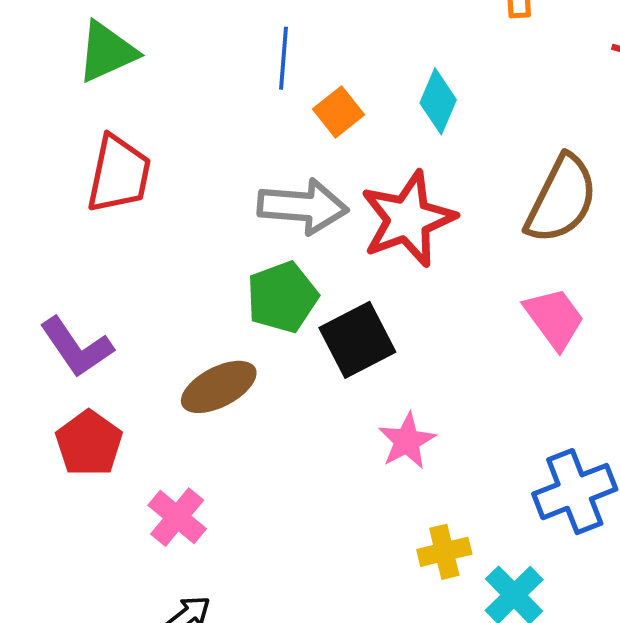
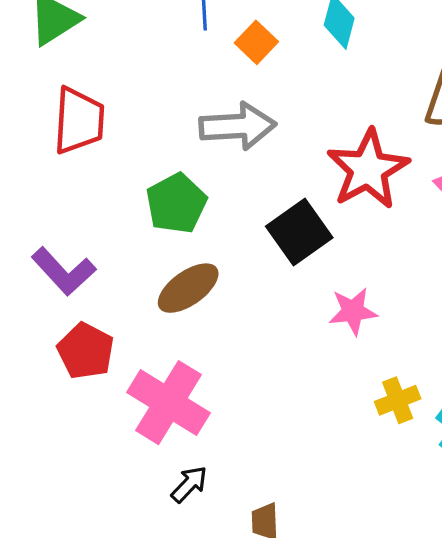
red star: (408, 219) -> (368, 169), moved
green pentagon: (282, 297) -> (176, 203), moved
pink star: (407, 441) -> (353, 311), turned 30
pink cross: (177, 517) -> (168, 403), size x1.6

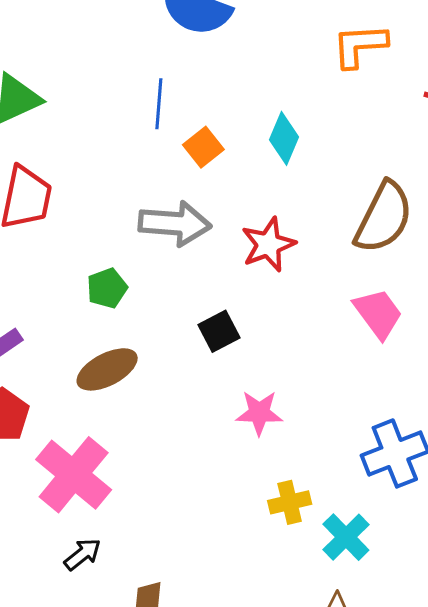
red star: (368, 169) -> (268, 244), moved, size x0.7
green pentagon: (176, 203) -> (107, 288), size x0.7
black square: (299, 232) -> (219, 331), size x0.7

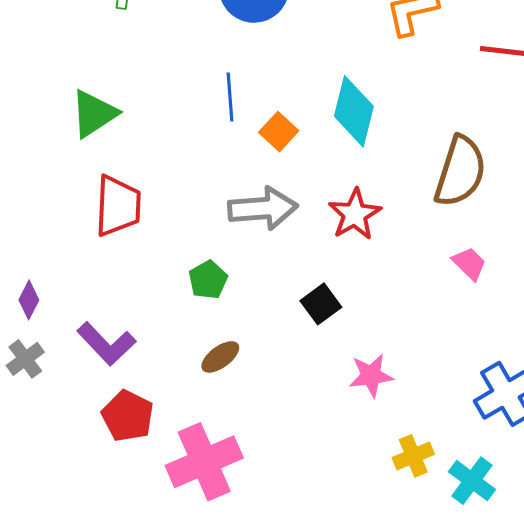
cyan diamond: (284, 138) -> (354, 111), size x1.4
pink trapezoid: (378, 314) -> (469, 264), size x0.7
brown ellipse: (107, 369) -> (220, 357), size x0.7
pink cross: (74, 475) -> (204, 462), turned 36

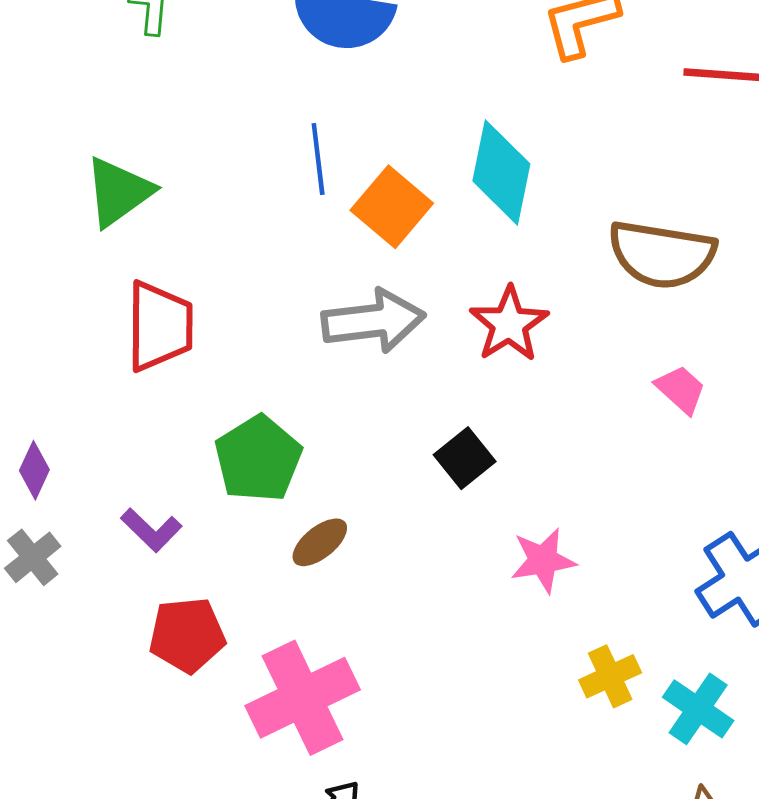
orange square: (279, 132) -> (392, 207), size x1.4
brown semicircle: (460, 171) -> (662, 254), turned 84
green pentagon: (208, 280) -> (258, 459), moved, size x1.5
purple L-shape: (106, 344) -> (151, 530), size x0.7
red pentagon: (128, 416) -> (187, 635), turned -30

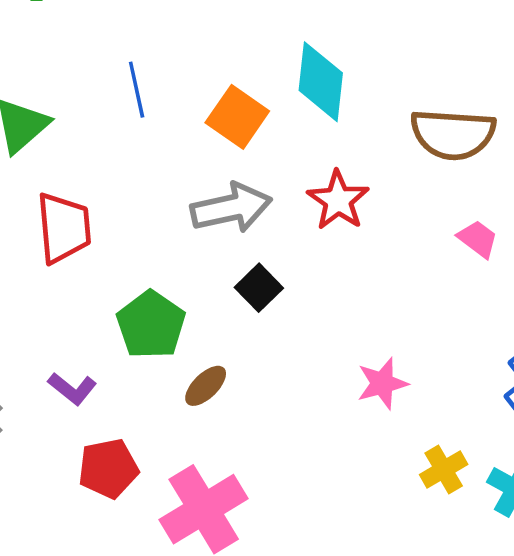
blue line: (318, 159) -> (137, 90), moved
black square: (465, 458) -> (259, 288), moved

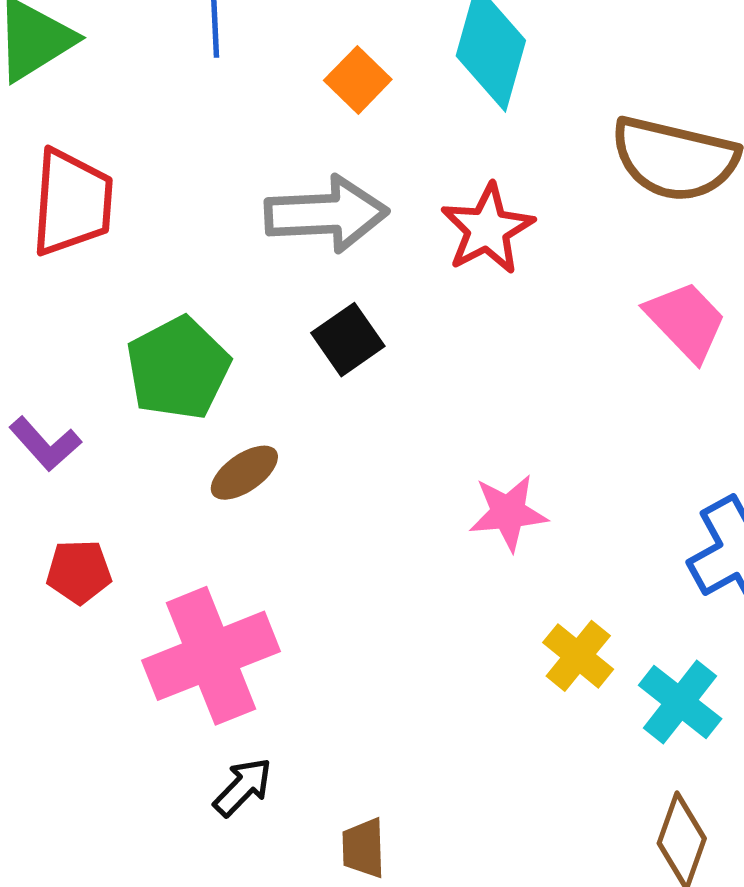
orange square: (237, 117) -> (358, 80), size x0.7
pink trapezoid: (478, 239) -> (686, 321), size x1.4
red pentagon: (108, 468) -> (79, 572), size x0.7
yellow cross: (444, 469) -> (578, 656), turned -30

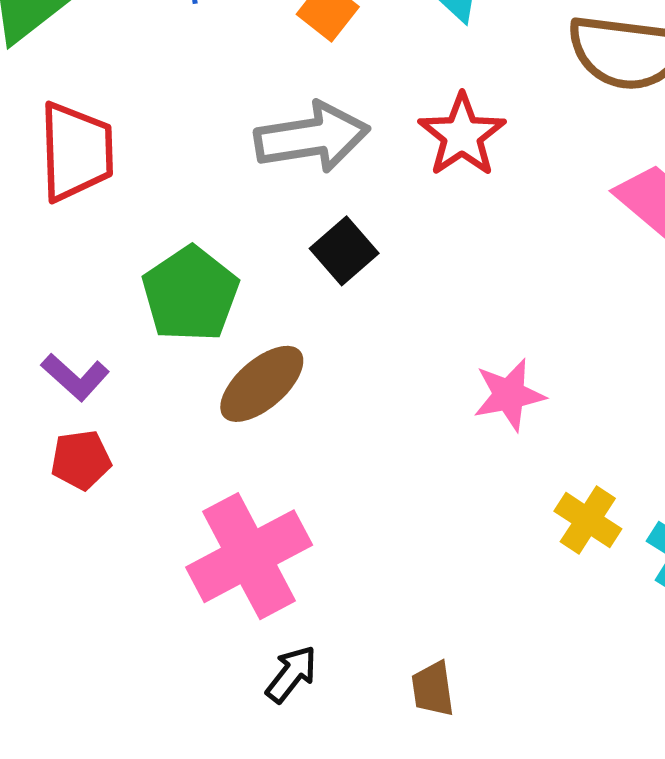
brown ellipse: (244, 473) -> (262, 384), size x1.4
red pentagon: (79, 572) -> (81, 460), moved
brown trapezoid: (363, 848) -> (433, 689), moved

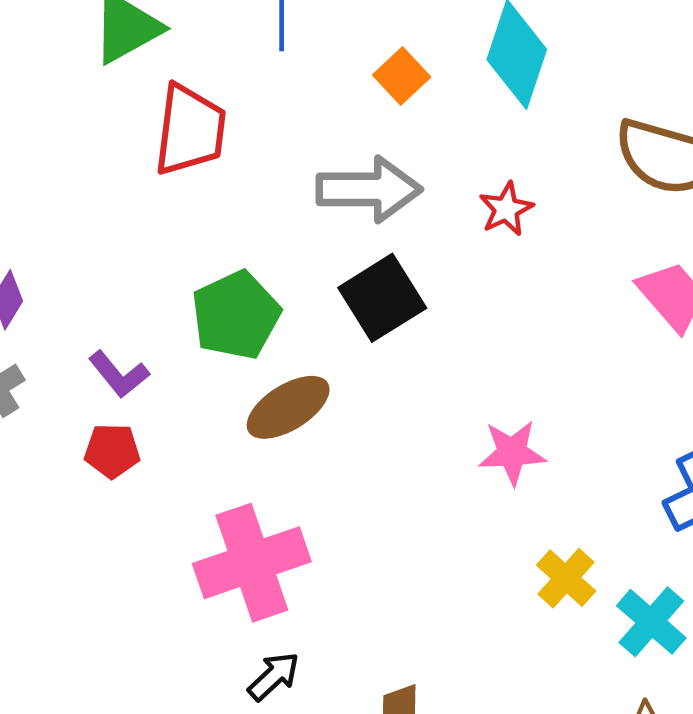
red star: (462, 135) -> (506, 209), size x0.7
red trapezoid: (76, 152) -> (190, 130), moved
black square: (344, 251) -> (382, 298), size x1.4

